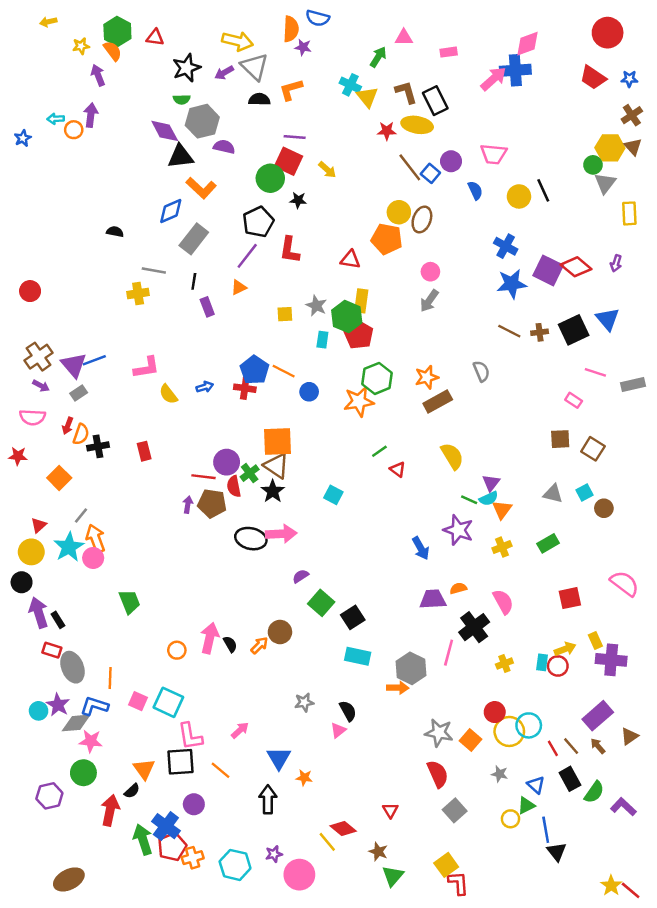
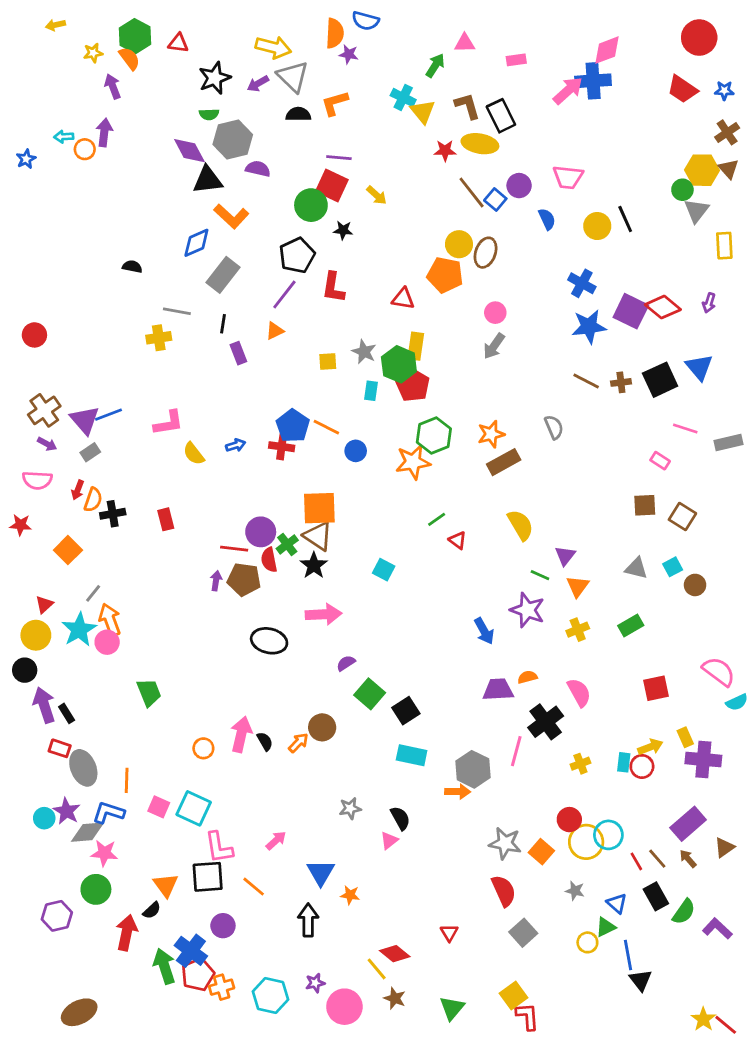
cyan semicircle: (489, 499) -> (737, 702), moved
black ellipse: (251, 539) -> (269, 641), moved
brown star: (378, 852) -> (395, 998), moved

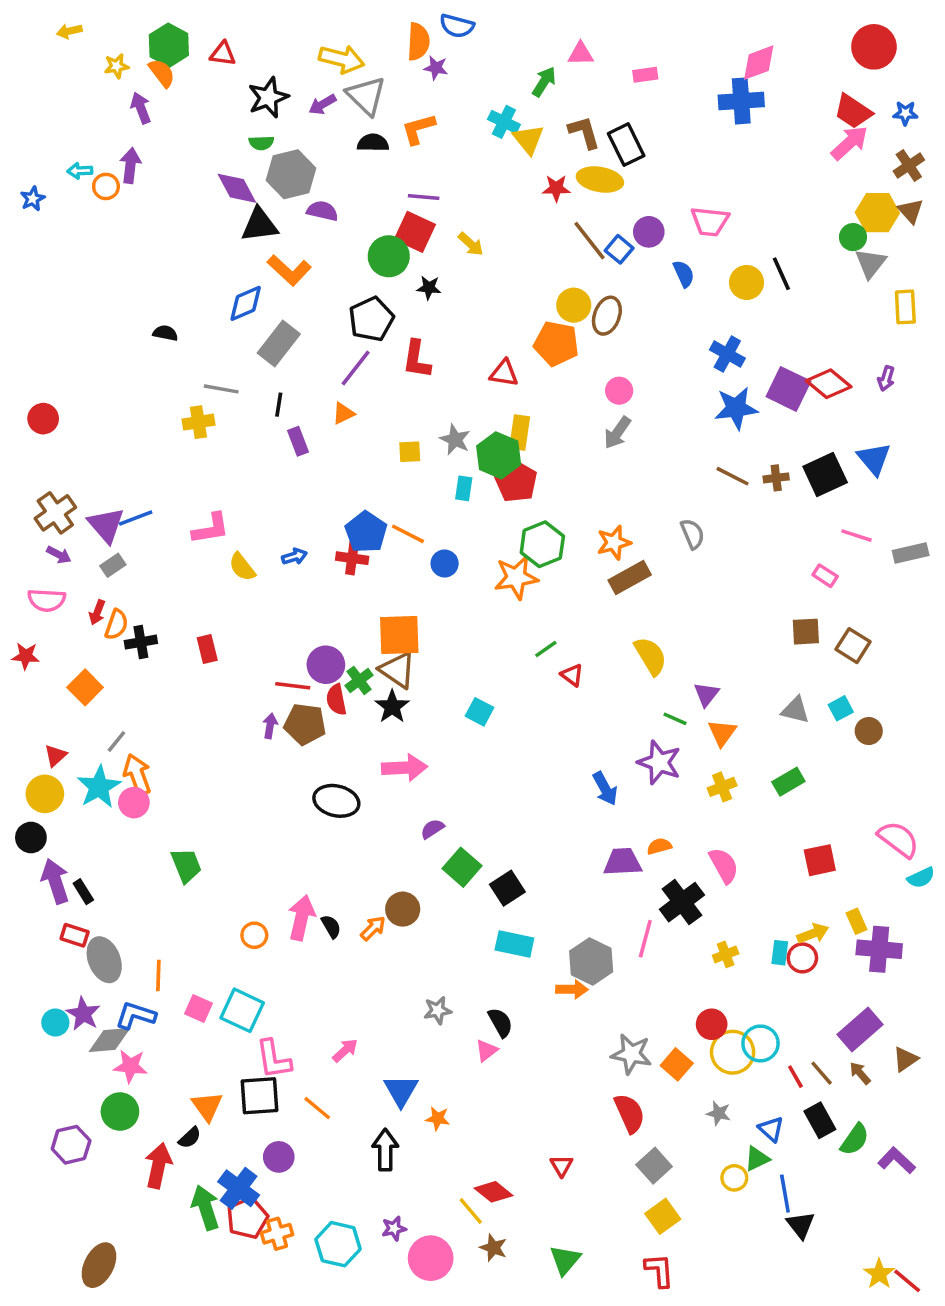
pink arrow: (568, 91) -> (850, 143), moved
yellow square: (513, 996) -> (663, 1216), moved
brown ellipse: (79, 1012) -> (99, 1265), turned -36

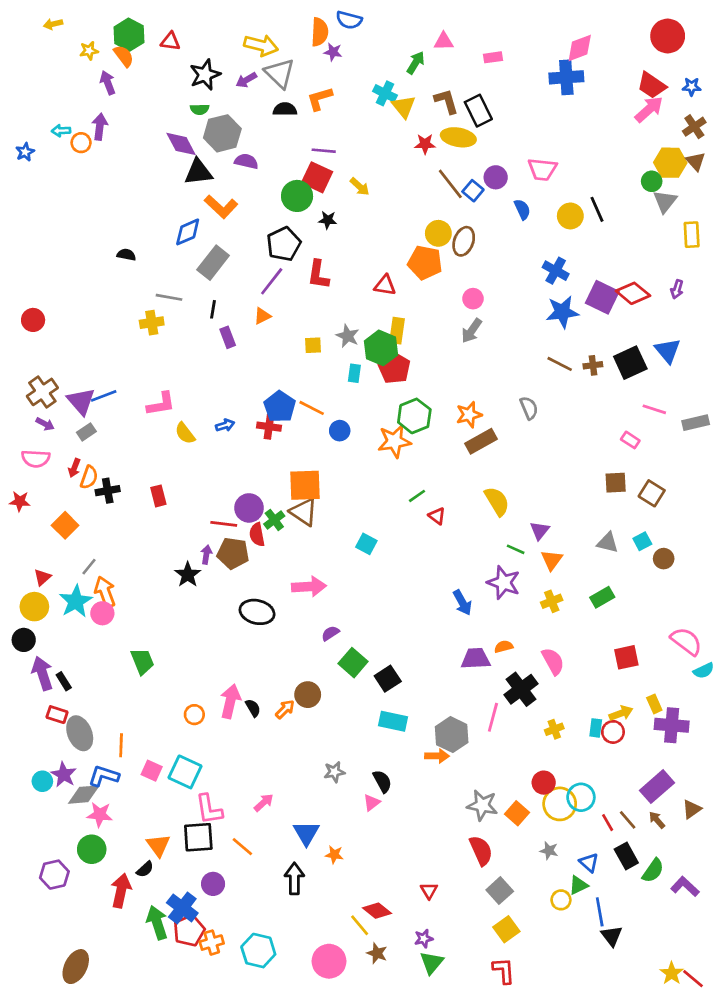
black star: (392, 707) -> (188, 575), moved
purple star: (394, 1228) -> (424, 939), moved

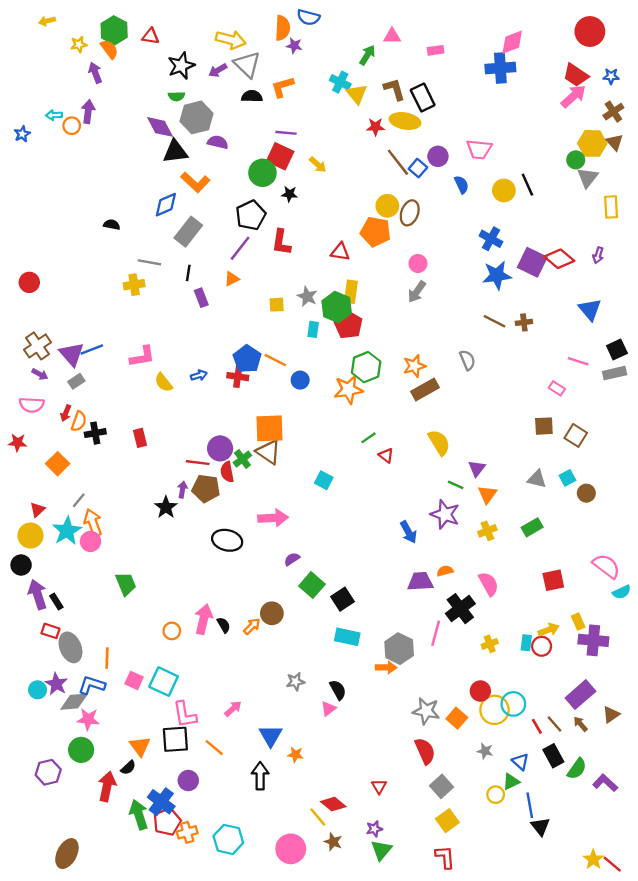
black square: (630, 363) -> (617, 349), moved, size x0.7

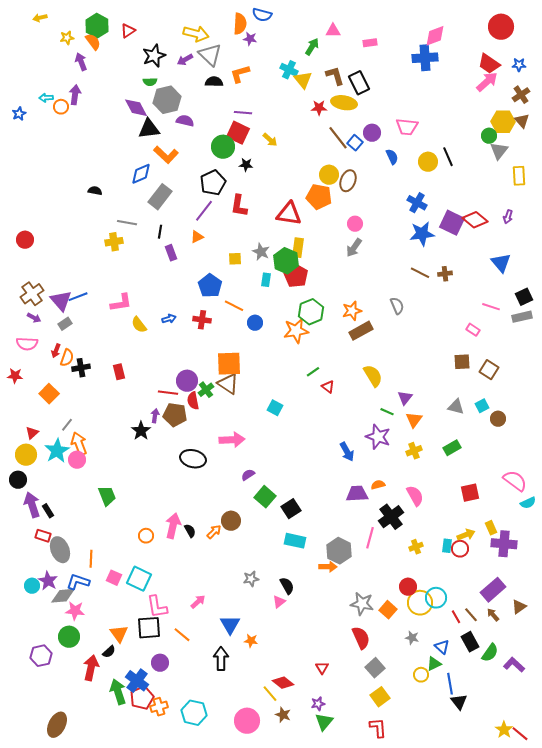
red triangle: (151, 36) -> (128, 31), turned -42
red triangle: (340, 252) -> (289, 214), size x1.5
blue pentagon: (247, 359) -> (210, 286), moved

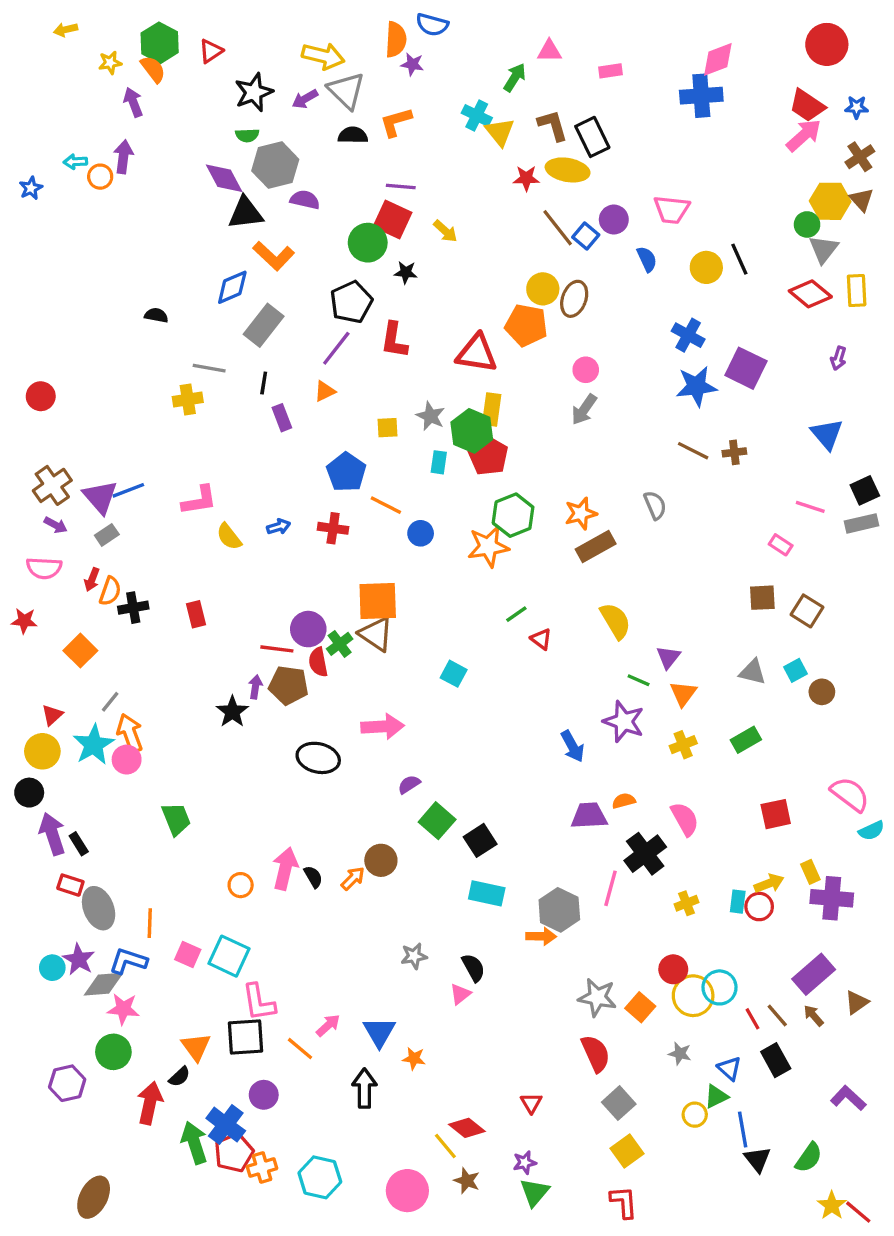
red diamond: (475, 220) -> (810, 294), moved
pink arrow: (198, 602) -> (328, 1025), moved
green semicircle: (490, 653) -> (809, 1158), moved

